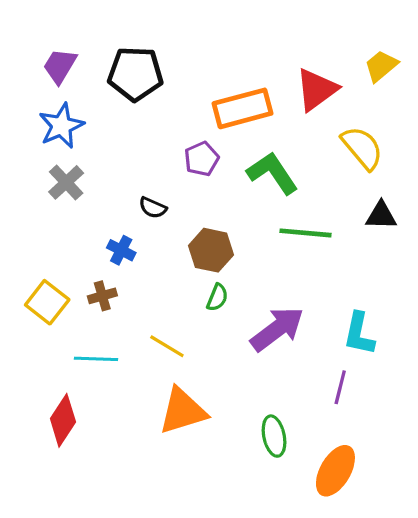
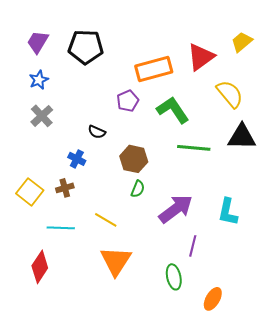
blue star: (61, 126) -> (39, 80), size x0.7
black triangle: (381, 216) -> (242, 137), size x1.4
purple line: (340, 387) -> (193, 246), moved
orange triangle: (183, 411) -> (116, 261), turned -40
orange ellipse: (335, 471) -> (213, 299), size x0.7

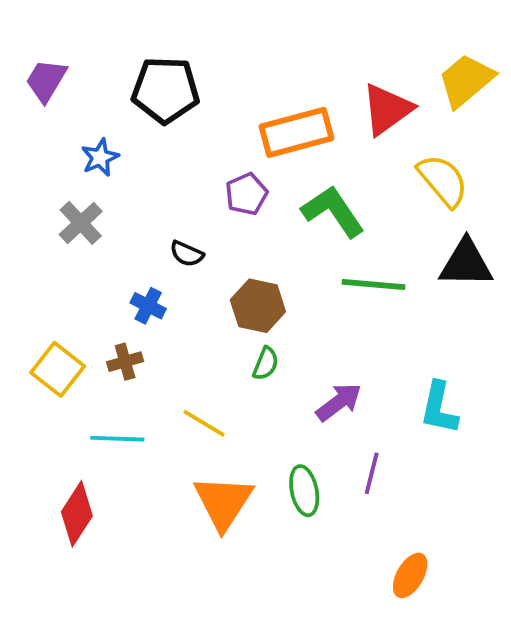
purple trapezoid: (38, 42) -> (46, 80), moved
yellow trapezoid: (242, 42) -> (466, 80), size x1.4
blue star: (39, 80) -> (100, 157), moved
purple arrow: (176, 209) -> (339, 402), size x0.7
green ellipse: (174, 277) -> (304, 491), moved

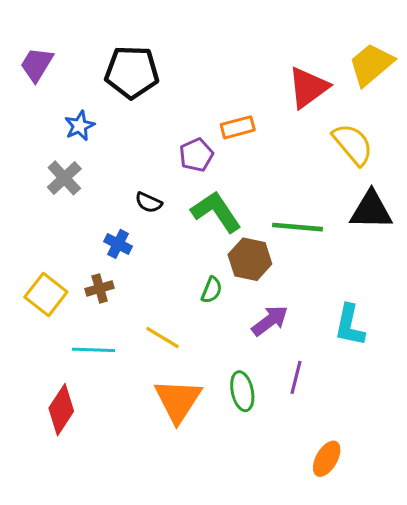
orange rectangle: (296, 132) -> (238, 127), moved, size x0.6
green L-shape: (333, 211) -> (216, 212), moved
brown hexagon: (258, 306) -> (250, 259), moved

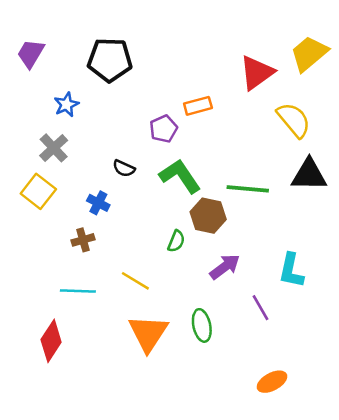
yellow square: (46, 295) -> (38, 191), moved
purple line: (296, 377) -> (261, 308), moved, turned -44
orange ellipse: (327, 459) -> (272, 382), turned 32

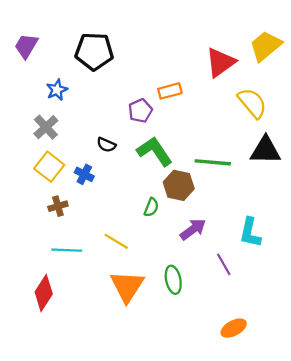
yellow square: (38, 191) -> (49, 167), moved
brown cross: (83, 240) -> (58, 206), moved

